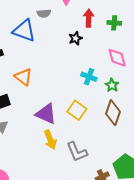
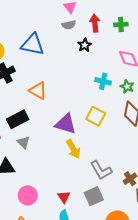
gray semicircle: (44, 13) -> (69, 25), moved
gray L-shape: (77, 152) -> (101, 170), moved

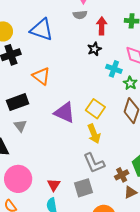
red arrow: (95, 23) -> (102, 26), moved
black star: (85, 45) -> (94, 49), moved
cyan cross: (103, 81) -> (114, 69), moved
yellow arrow: (73, 149) -> (94, 134), moved
pink circle: (28, 195) -> (18, 179), size x1.4

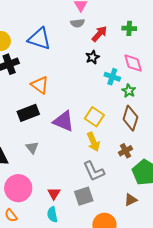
red arrow: (102, 26) -> (99, 34), turned 42
black rectangle: (18, 102) -> (28, 113), moved
gray triangle: (20, 126) -> (32, 148), moved
brown cross: (122, 175) -> (126, 151), moved

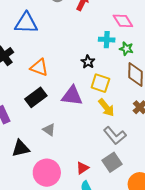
black star: (93, 57) -> (88, 62), moved
red triangle: (54, 193) -> (82, 168), turned 40

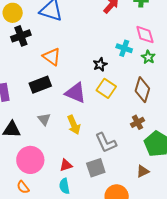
green star: (126, 49) -> (148, 57), moved
yellow arrow: (106, 107) -> (74, 125), moved

